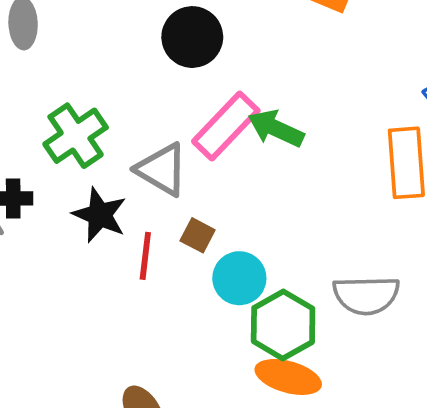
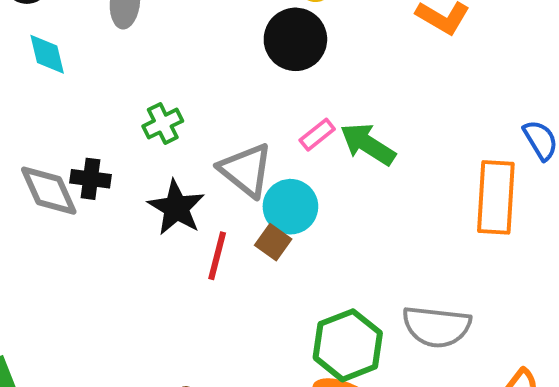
pink rectangle: (226, 126) -> (317, 135), size x0.5
green cross: (76, 136) -> (163, 124), size x0.6
cyan circle: (239, 278) -> (290, 207), moved

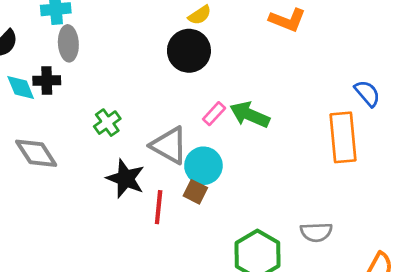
black cross: (91, 179) -> (47, 81), moved
gray diamond: (49, 191) -> (36, 153), moved
gray semicircle: (437, 327) -> (316, 232), size x0.7

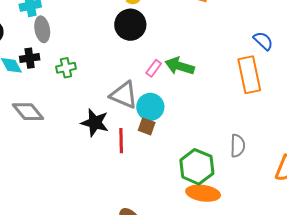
green cross: (107, 123) -> (66, 68), moved, turned 30
gray semicircle: (316, 232) -> (238, 146), turned -80

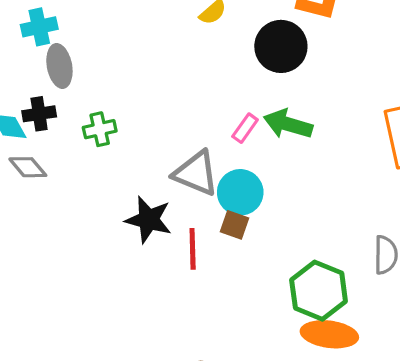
black circle: (130, 25) -> (281, 46), moved
gray diamond: (28, 112) -> (28, 167), moved, size x0.7

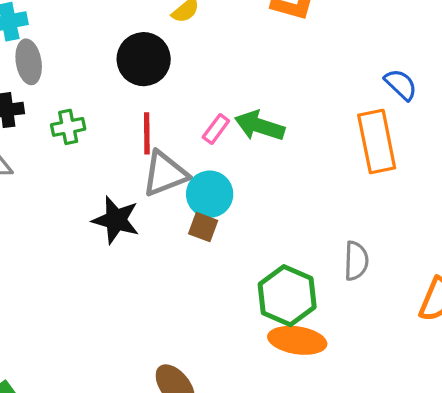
black circle: (281, 46) -> (144, 59), moved
gray triangle: (196, 173) -> (165, 174), turned -45
red line: (193, 249) -> (147, 133), moved

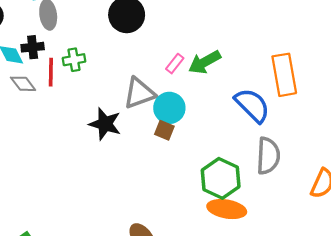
blue semicircle: (401, 85) -> (252, 105), moved, size x1.6
green arrow: (260, 126) -> (205, 62), turned -48
red line: (147, 133) -> (51, 72), moved
gray semicircle: (356, 261) -> (268, 156), size x1.4

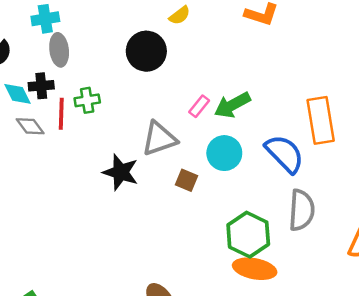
cyan circle: (169, 108) -> (224, 153), moved

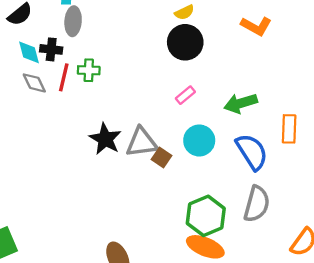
black circle: (146, 51) -> (185, 42), moved
green arrow: (232, 105) -> (241, 103), moved
orange rectangle: (321, 120) -> (289, 129), size x0.7
gray triangle: (159, 139) -> (142, 142), moved

